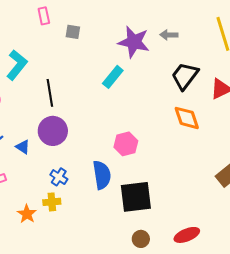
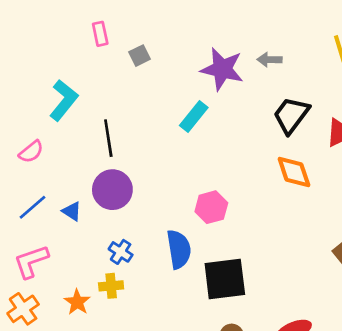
gray square: (73, 32) -> (140, 56), turned -35

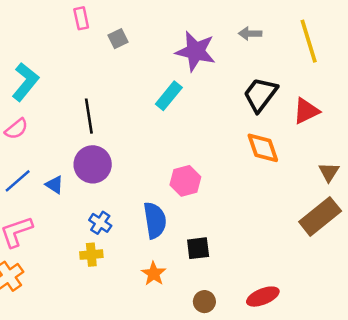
gray arrow: (270, 60) -> (250, 34), moved
cyan L-shape: (64, 100) -> (25, 82), moved
black square: (225, 279) -> (198, 248), size x0.6
orange star: (77, 302) -> (154, 274), moved

